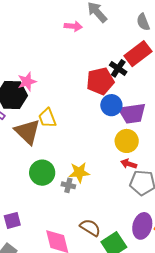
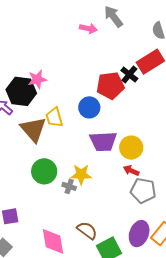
blue circle: (111, 105) -> (89, 107), moved
purple trapezoid: (132, 113) -> (103, 141), moved

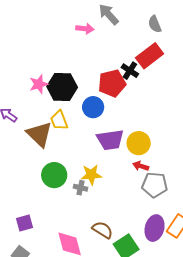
black hexagon: (21, 91) -> (62, 87), moved

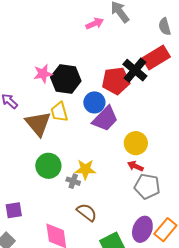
pink arrow: (85, 29) -> (95, 23), turned -36
black cross: (130, 71) -> (135, 70), size x1.4
purple trapezoid: (110, 140) -> (105, 119), moved, turned -44
brown semicircle: (102, 230) -> (87, 212), moved

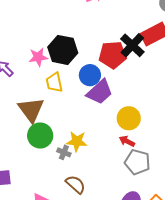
pink star: (43, 74) -> (38, 57), moved
brown triangle: (38, 124) -> (31, 110), moved

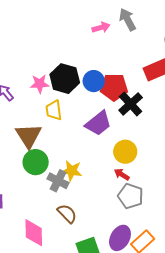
black cross: (132, 45) -> (131, 104), moved
blue circle: (90, 75) -> (94, 81), moved
gray cross: (64, 152) -> (58, 181), size x1.5

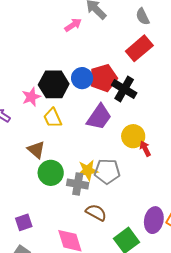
brown triangle: (29, 136) -> (36, 150), size x0.7
red arrow: (122, 174) -> (145, 149), moved, turned 49
gray pentagon: (131, 196) -> (107, 171), moved

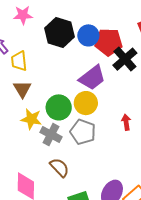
pink star: (31, 97) -> (23, 15), moved
yellow trapezoid: (53, 118) -> (19, 61), moved
yellow circle: (133, 136) -> (86, 103), moved
yellow star: (88, 170) -> (31, 119), moved
green circle: (51, 173) -> (59, 107), moved

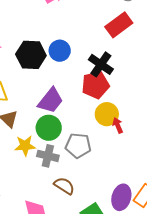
red pentagon: (109, 42) -> (95, 85), moved
purple trapezoid: (92, 78) -> (51, 101), moved
yellow circle: (86, 103) -> (107, 114), moved

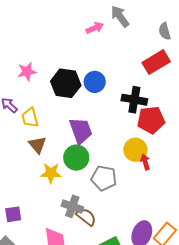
black cross: (101, 64) -> (134, 100), turned -30
red pentagon: (95, 85) -> (151, 120), moved
purple trapezoid: (51, 101) -> (81, 131), turned -64
gray cross: (48, 156) -> (72, 206), moved

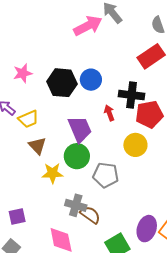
pink arrow: (95, 28) -> (88, 26), size x1.6
yellow trapezoid: (30, 118) -> (28, 119), turned -95
red arrow: (145, 162) -> (109, 113), moved

